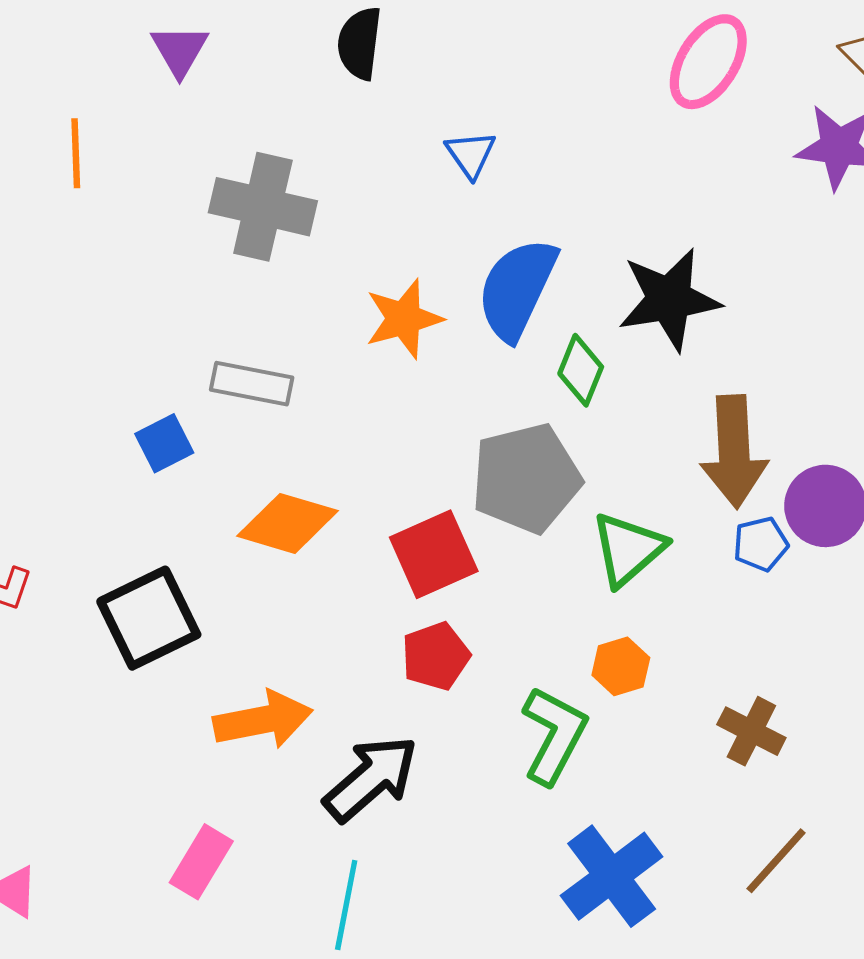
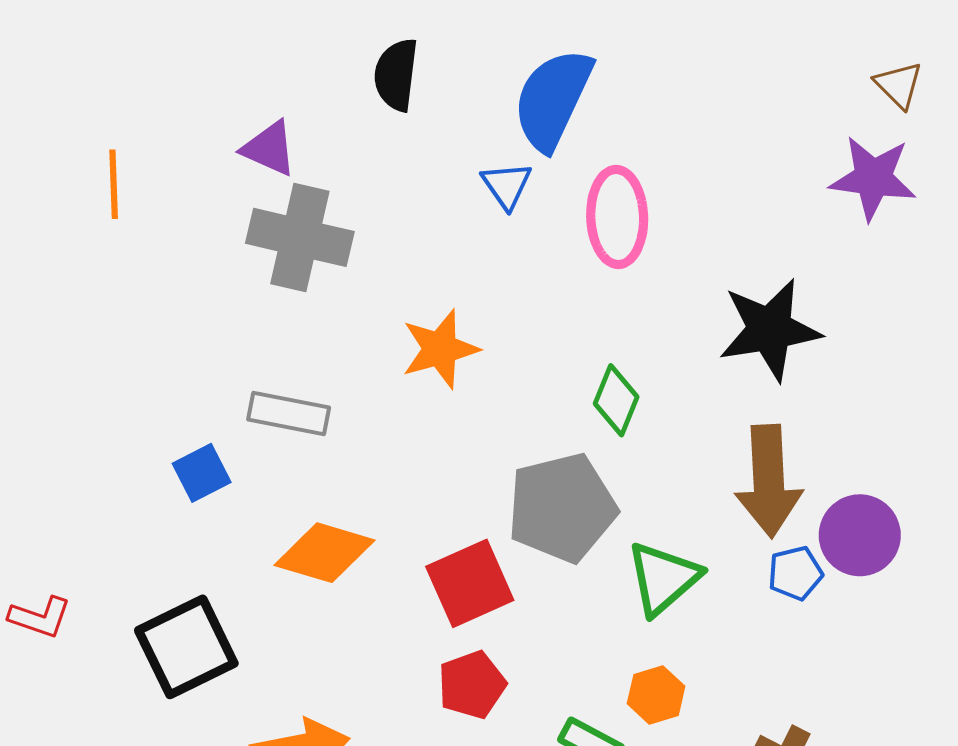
purple triangle: (180, 50) -> (269, 148), moved, turned -36
pink ellipse: (708, 62) -> (617, 217), moved, turned -34
blue semicircle: (517, 289) -> (553, 99), moved
black star: (669, 299) -> (770, 330), moved

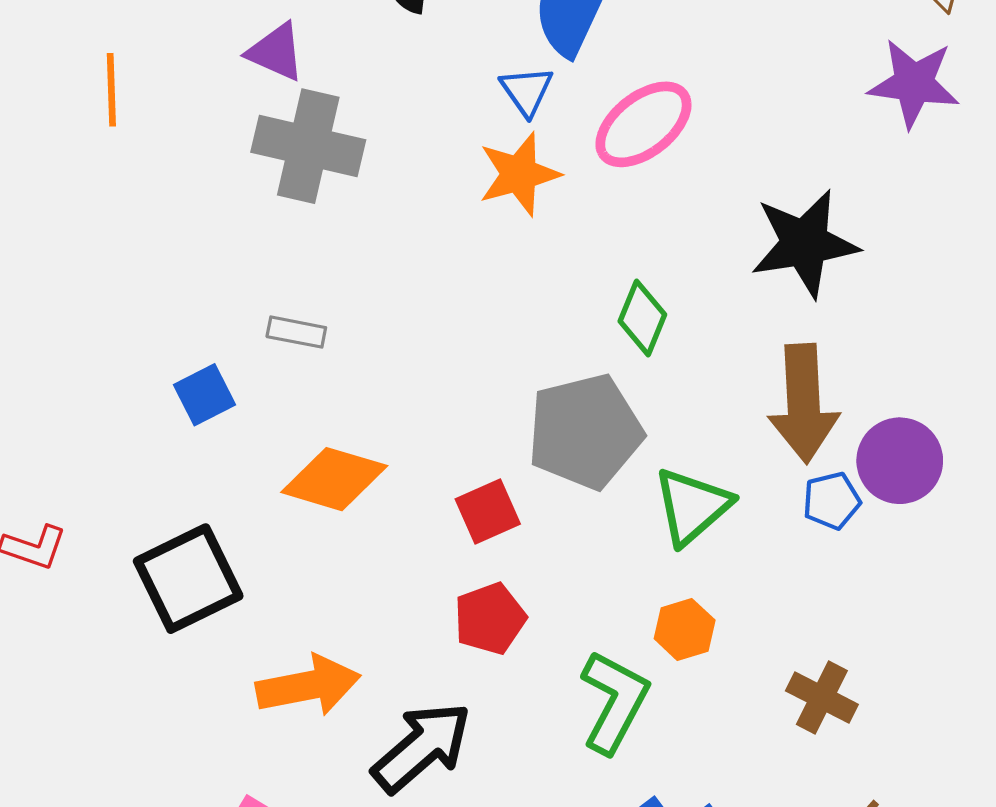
pink ellipse: (617, 217) -> (643, 124), turned 54
orange star: (440, 349) -> (519, 174), moved
gray rectangle: (289, 413) -> (296, 332), size x0.7
red square: (470, 583) -> (488, 512), size x0.7

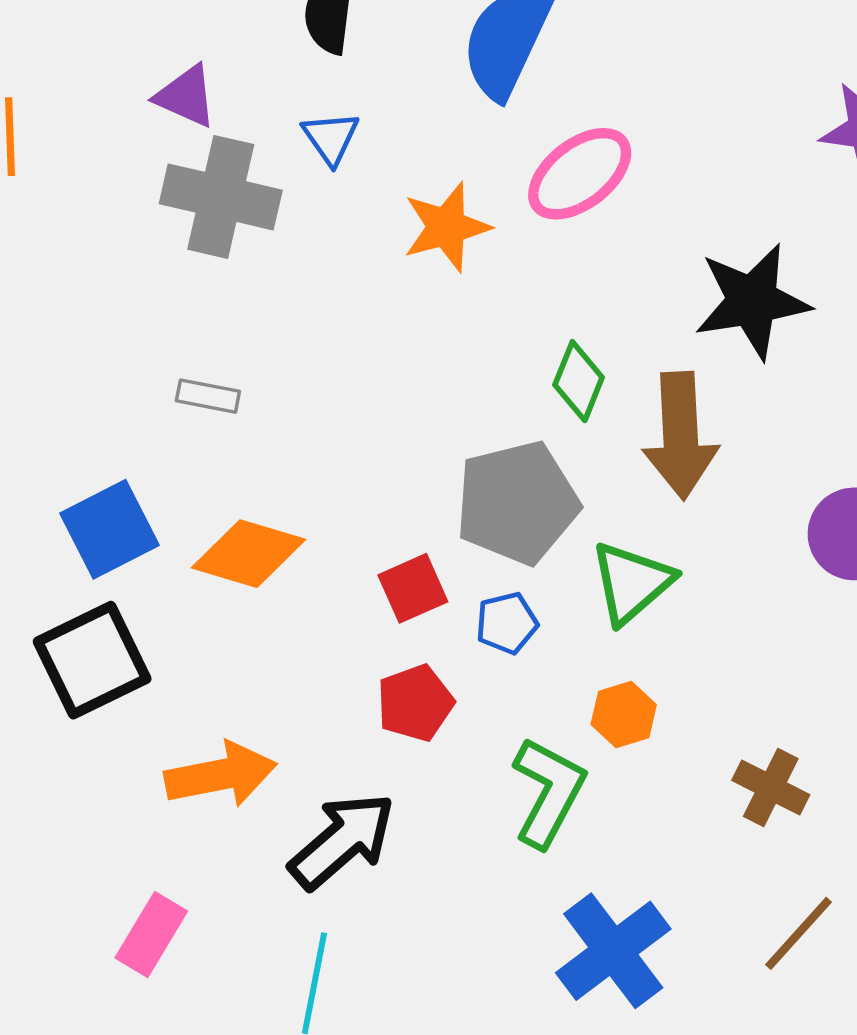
blue triangle: (527, 91) -> (331, 138), moved
blue square: (204, 395) -> (110, 529), moved, size x1.5
brown arrow: (803, 403) -> (680, 435), moved
blue pentagon: (832, 501) -> (507, 623), moved

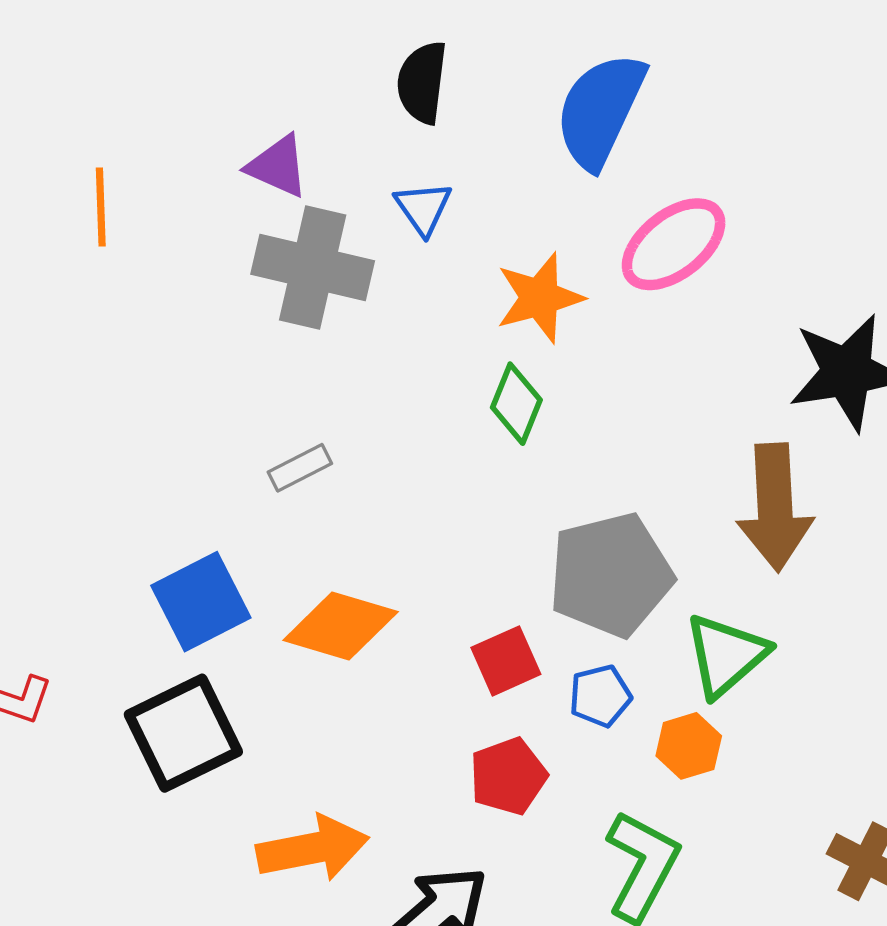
green diamond: (579, 381) -> (516, 404), moved
gray rectangle: (208, 396) -> (300, 468), turned -38
orange hexagon: (624, 715) -> (689, 746), moved

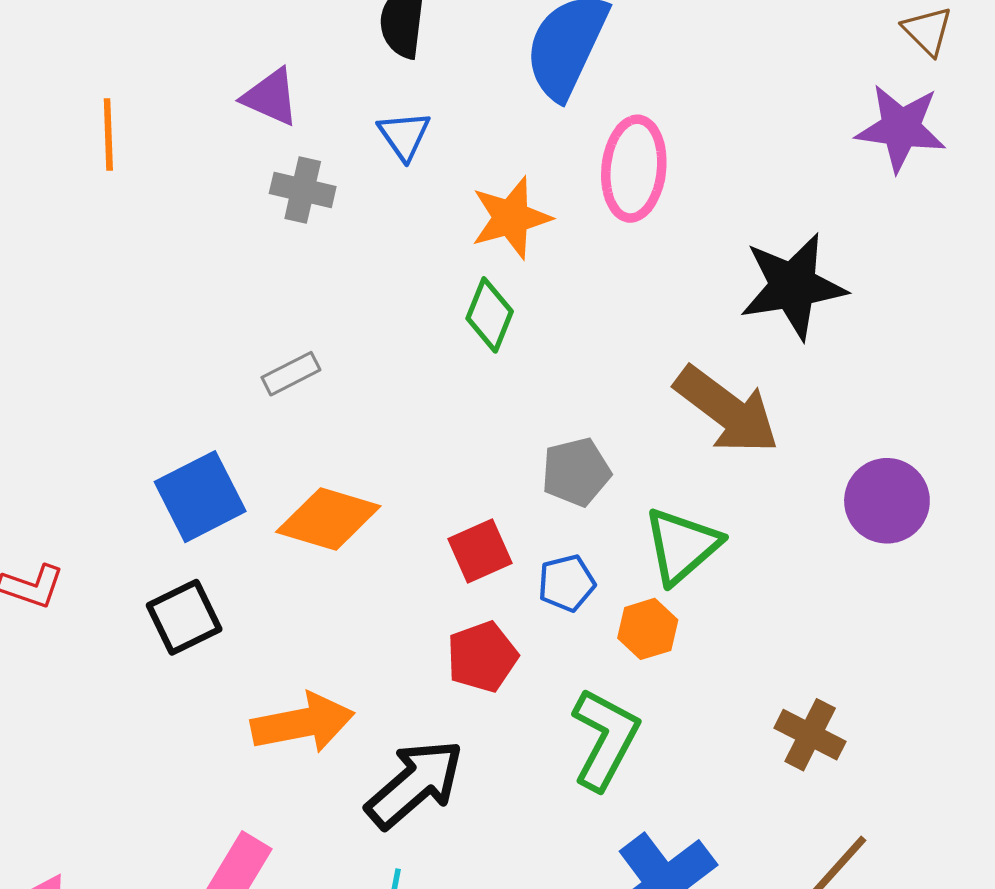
pink ellipse: (674, 244) -> (634, 169), turned -46
gray cross: (313, 268) -> (303, 190), size x0.6
brown arrow: (775, 507) -> (727, 410), turned -50
gray pentagon: (611, 575) -> (576, 472), size x0.6
black square: (183, 733) -> (184, 617), size x0.7

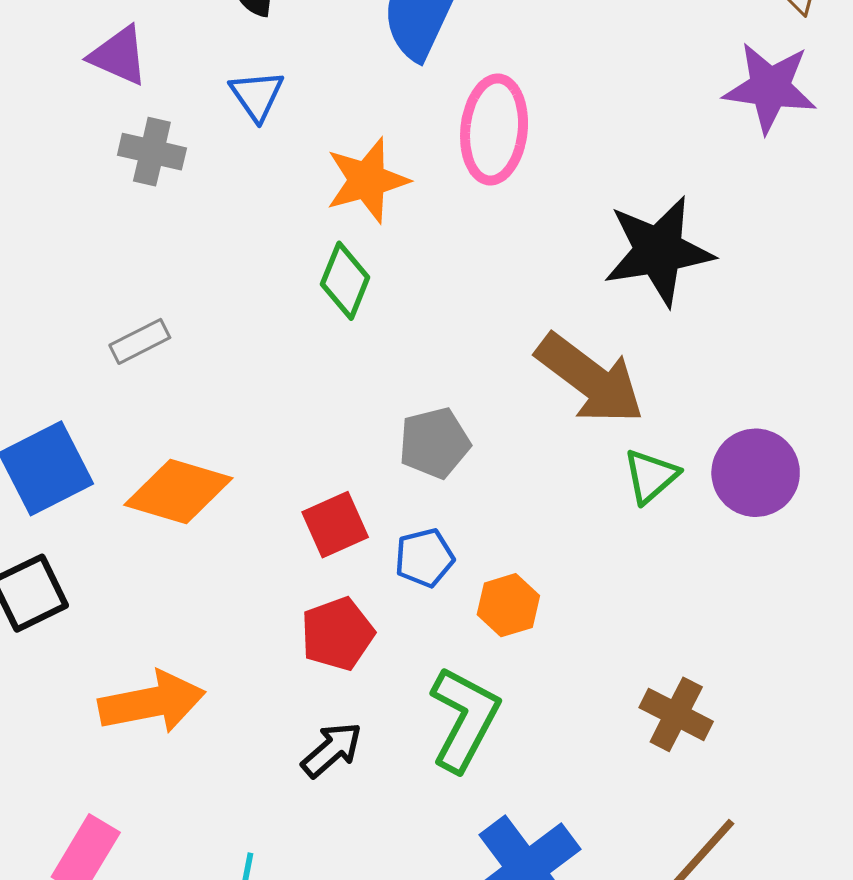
green triangle: (682, 546) -> (651, 476), moved, size x0.7
black arrow: (415, 784) -> (332, 750), moved, size x0.6

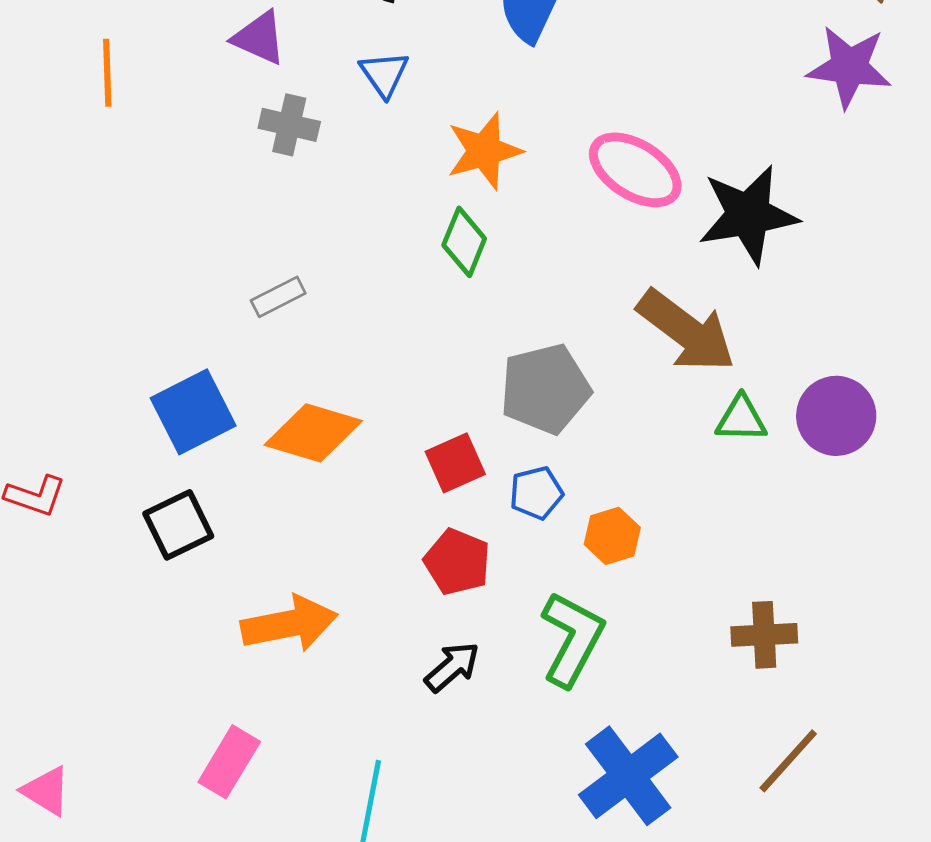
pink ellipse: (494, 130) -> (635, 170), moved, turned -64
gray pentagon: (434, 443) -> (545, 389), size x1.4
green triangle: (651, 476) -> (741, 419), turned 42
red pentagon: (337, 634) -> (457, 562), turned -30
brown cross: (676, 714) -> (764, 635), turned -30

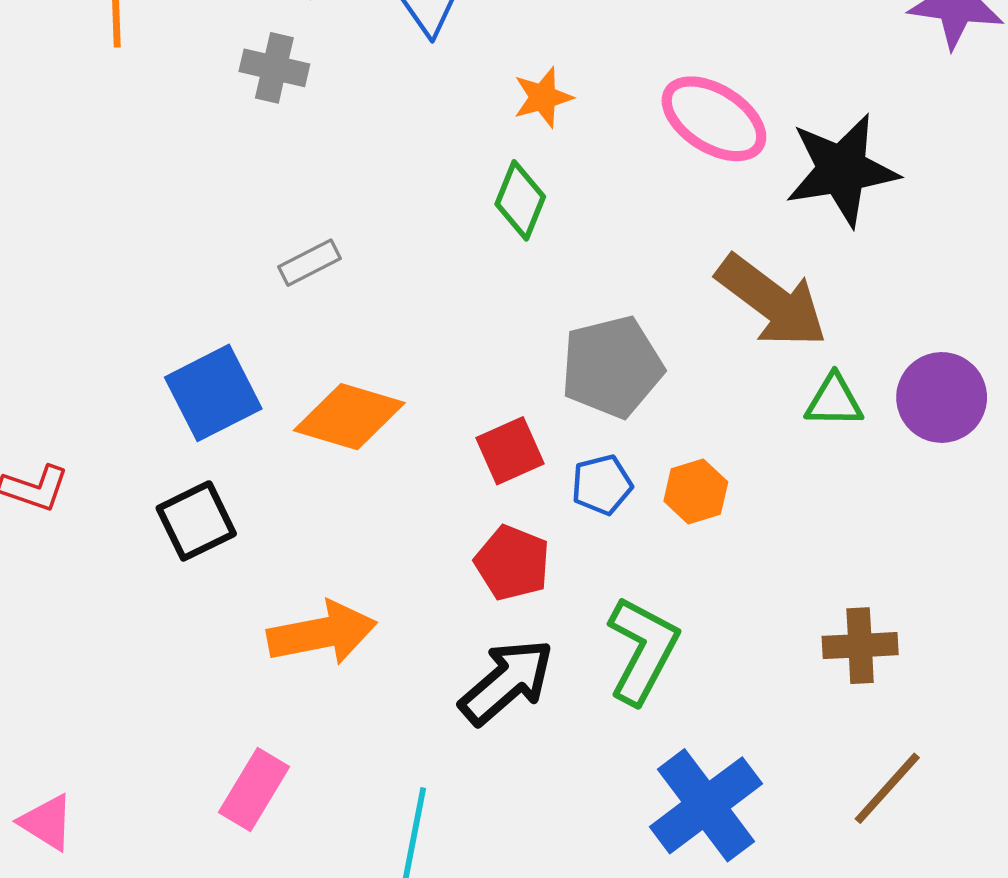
gray cross: (289, 125) -> (274, 68), moved
orange star: (484, 151) -> (543, 97), size x0.7
orange hexagon: (612, 536) -> (696, 491), moved
black arrow: (452, 667) -> (507, 682), size x1.5

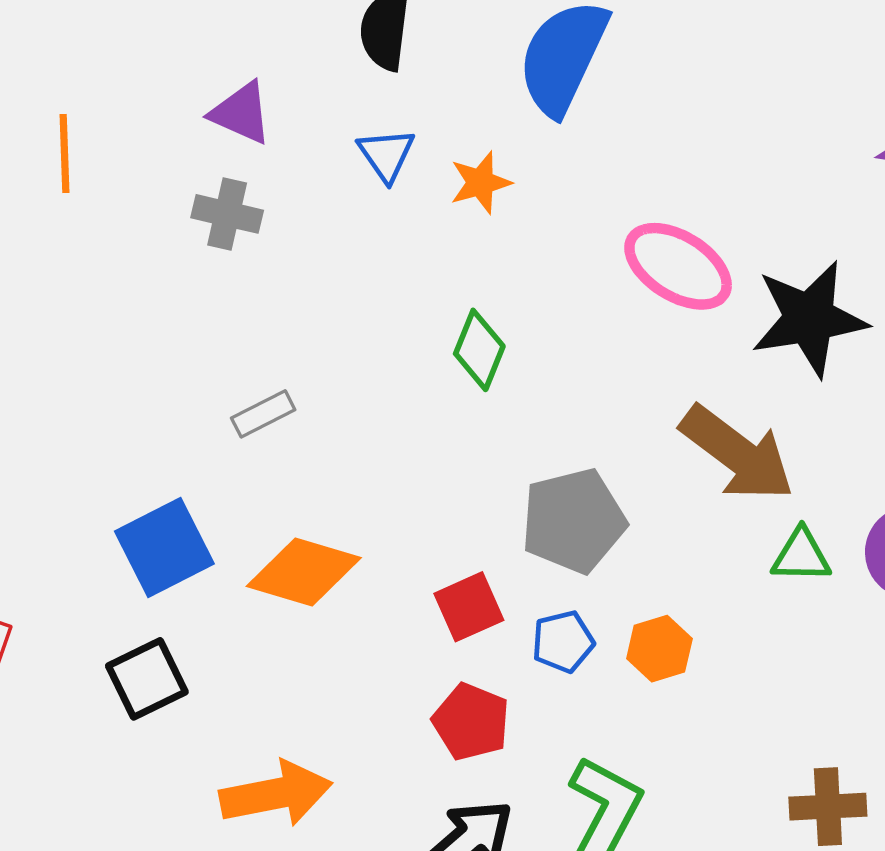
orange star: (543, 97) -> (480, 183), moved

